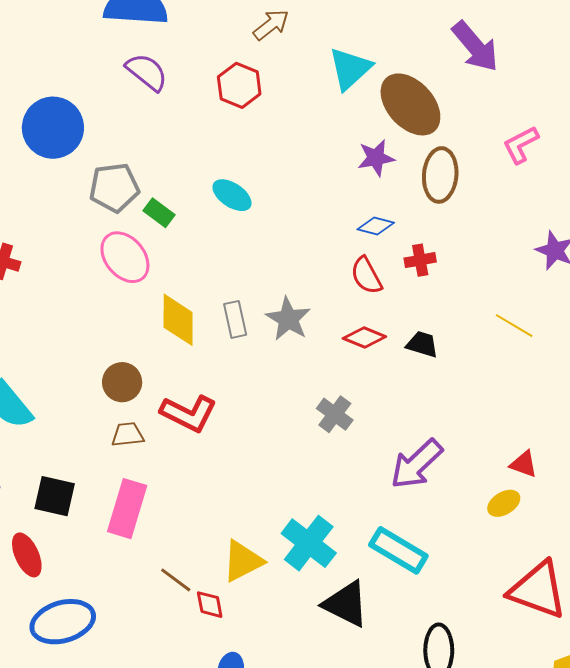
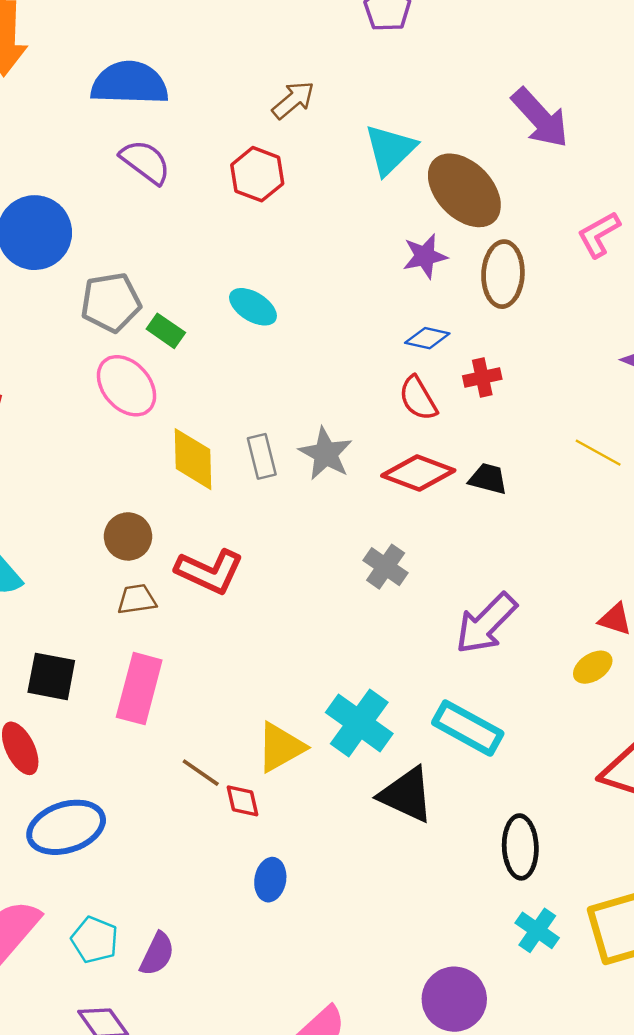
red diamond: (364, 338) -> (418, 473), size x1.4

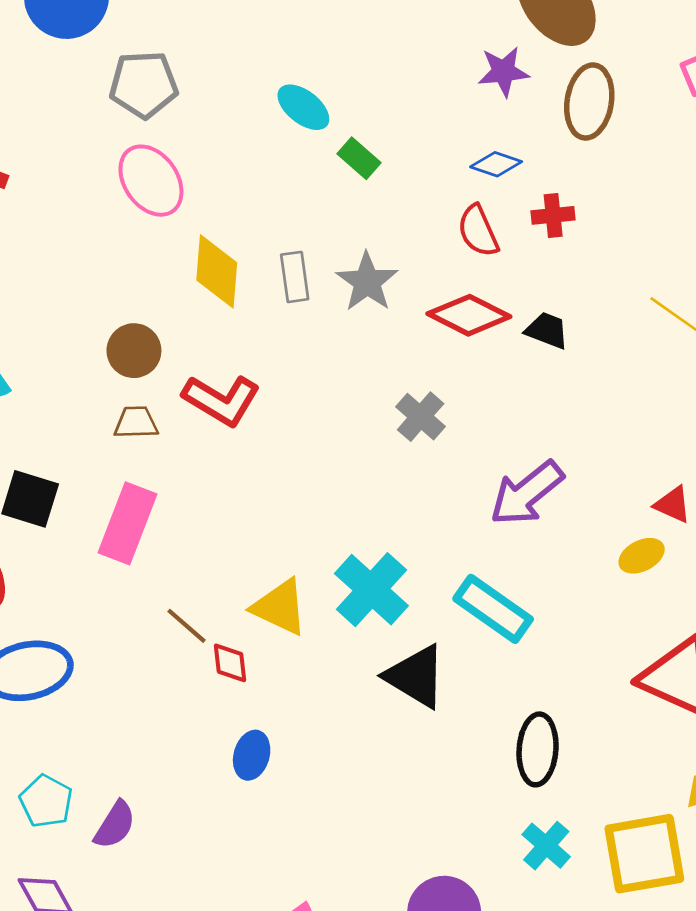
green rectangle: (166, 331) -> (359, 158), moved
yellow triangle: (281, 747) -> (280, 607), turned 48

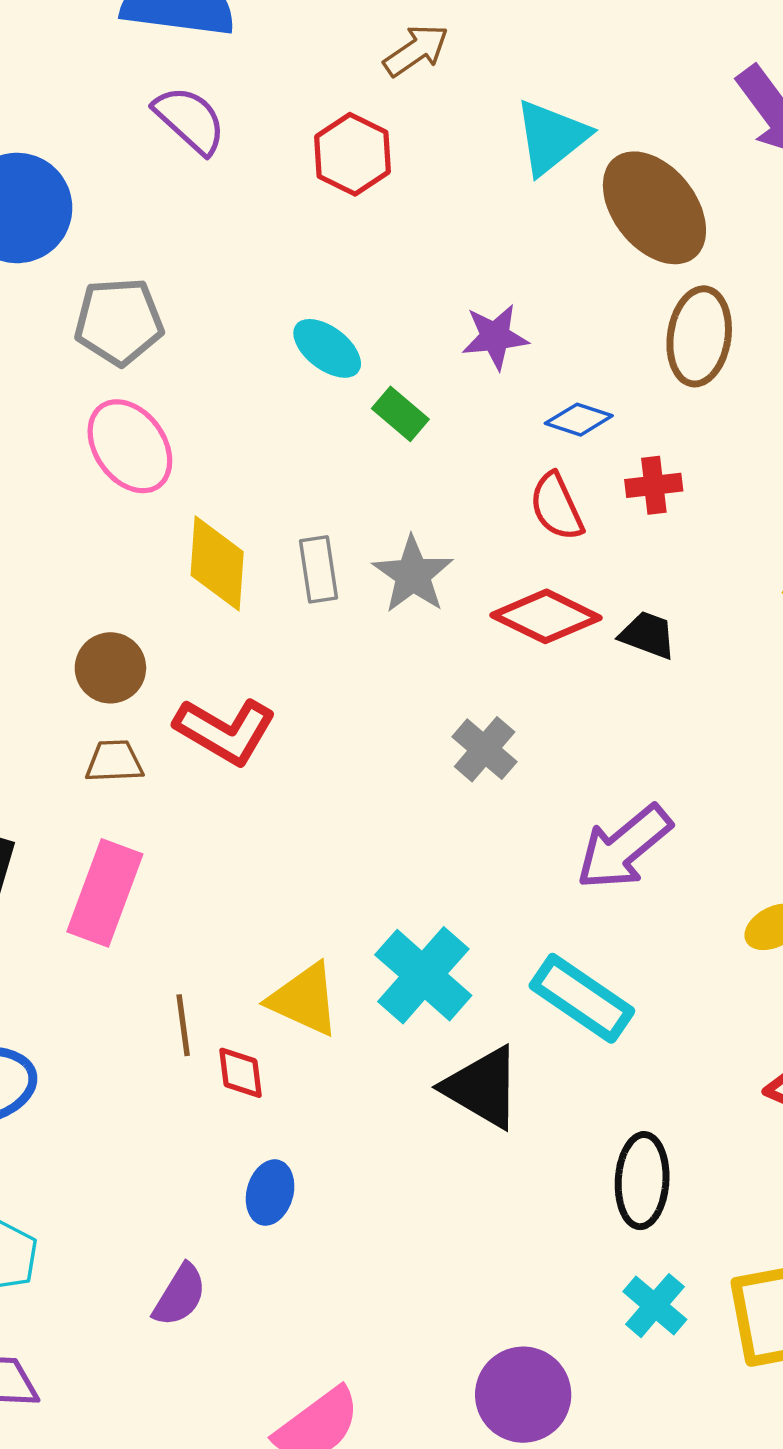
purple star: (503, 72) -> (495, 337), moved
brown line: (186, 626) -> (183, 1025), turned 42
purple semicircle: (115, 825) -> (180, 1295), moved

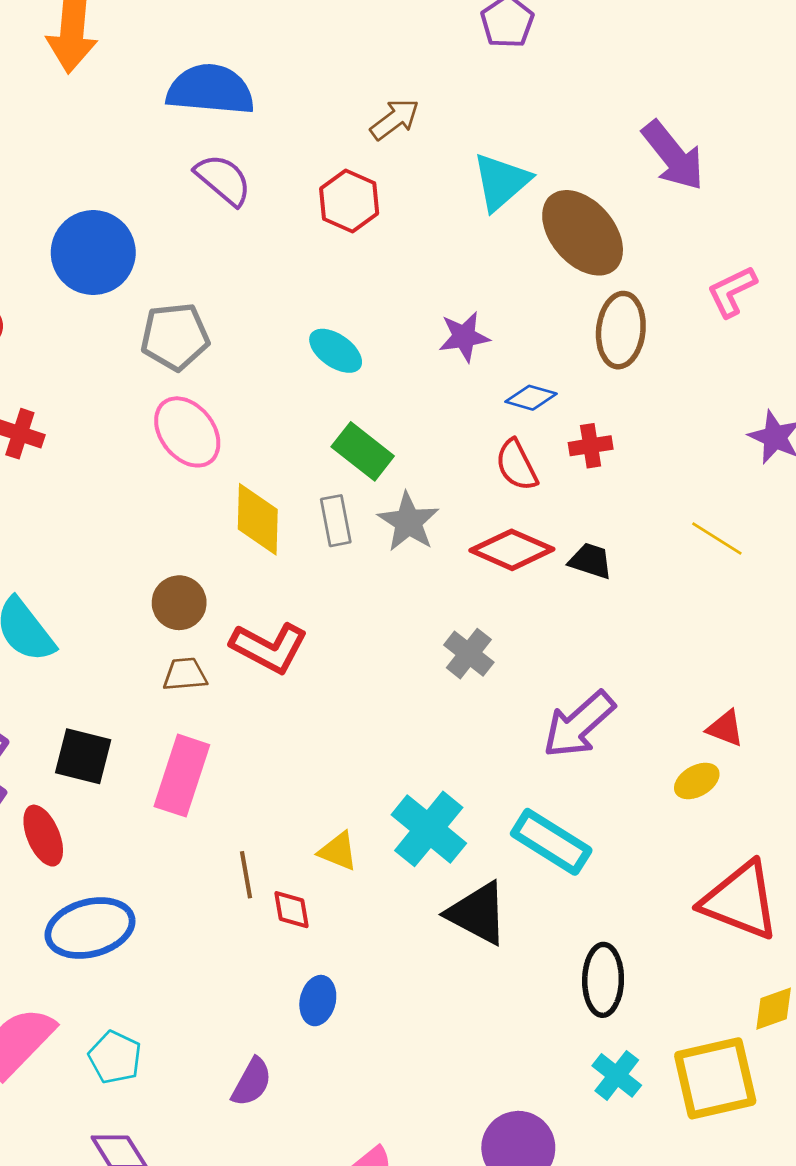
green rectangle: (400, 414) -> (363, 451), moved, size x1.4
yellow triangle: (304, 999) -> (338, 851), size x0.7

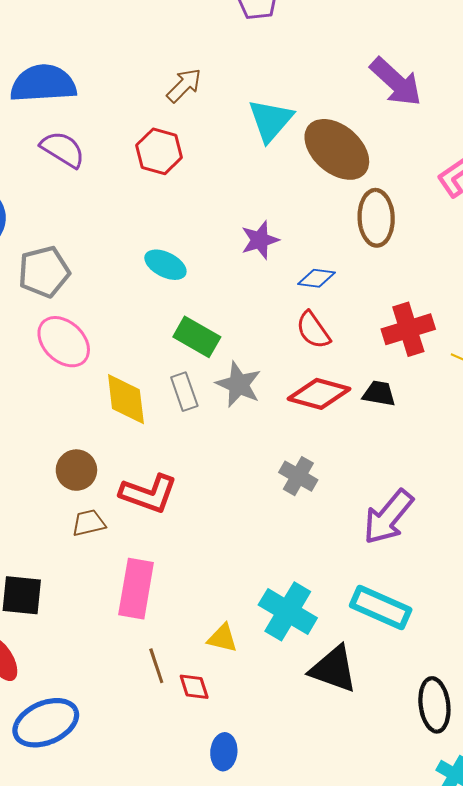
red cross: (591, 446) -> (408, 329), moved, size x1.6
pink rectangle: (182, 776) -> (136, 589), moved

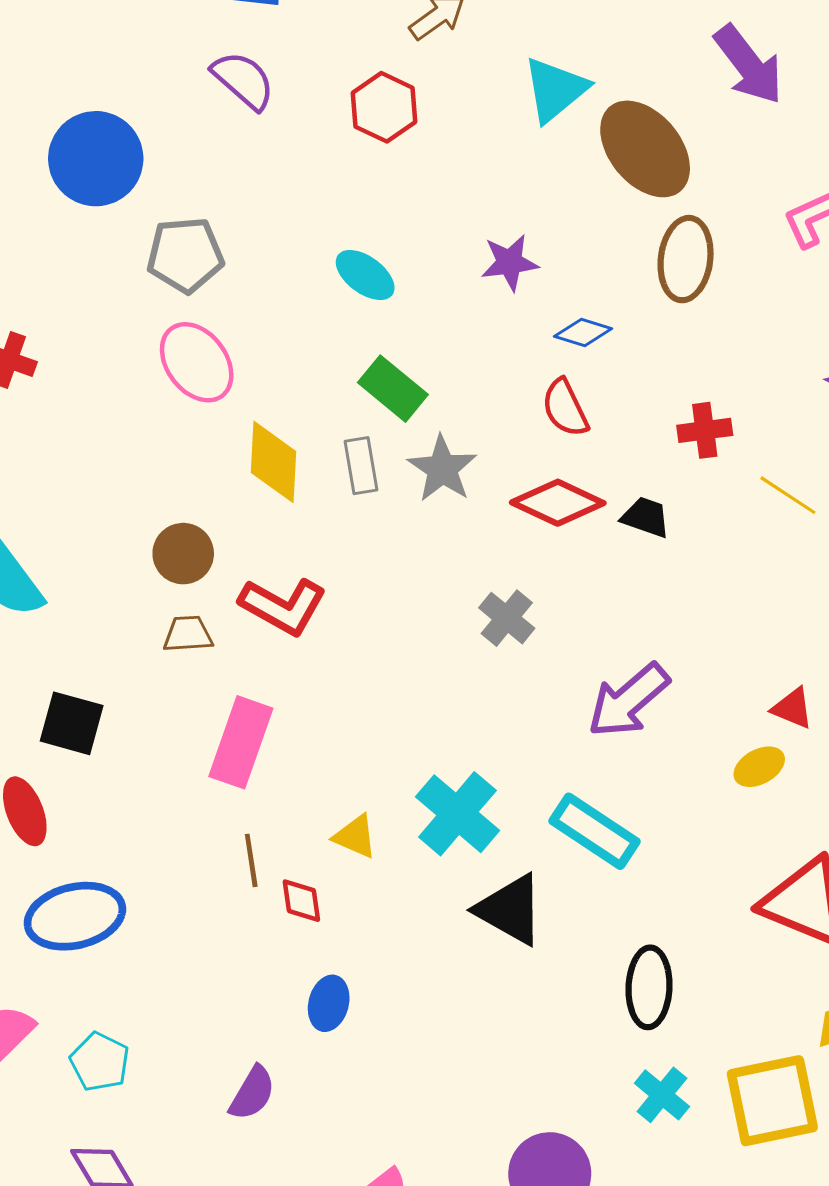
red cross: (408, 329) -> (705, 430), size x0.7

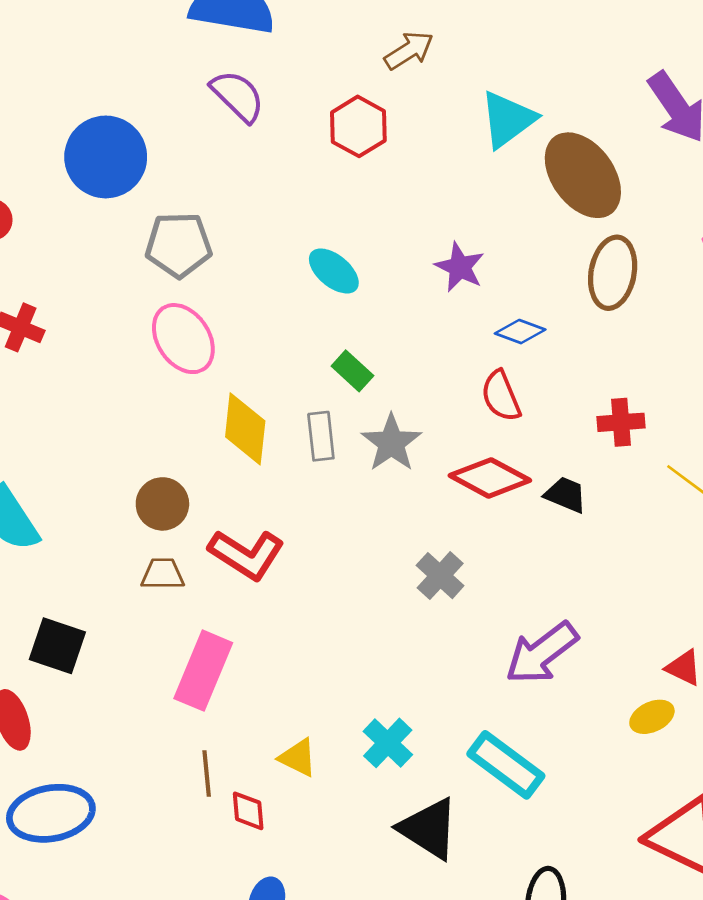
purple star: (510, 262) -> (460, 267), turned 30
green rectangle: (393, 389) -> (352, 371), size x0.7
cyan cross: (457, 814) -> (388, 743), size x0.7

